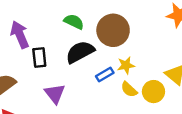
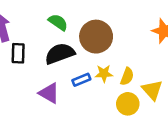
yellow semicircle: (129, 89) -> (127, 76), moved, turned -120
purple triangle: (55, 94) -> (49, 93), moved, turned -30

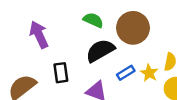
black rectangle: (18, 53) -> (61, 73), moved
yellow star: (104, 74) -> (149, 73), moved, turned -30

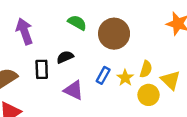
black semicircle: (100, 51) -> (65, 57), moved, size x0.6
blue rectangle: (126, 73) -> (103, 75), turned -35

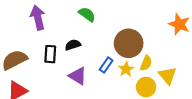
brown circle: (114, 34) -> (129, 43), moved

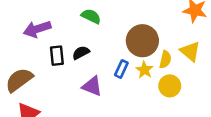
purple arrow: (38, 18) -> (37, 29), turned -85
black rectangle: (50, 54) -> (57, 56), moved
yellow triangle: (168, 75) -> (190, 51), moved

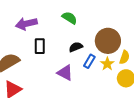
black semicircle: (81, 53) -> (76, 47), moved

